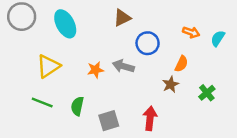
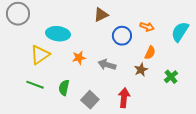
cyan ellipse: (65, 24) -> (58, 34), moved, turned -55
orange arrow: (191, 32) -> (147, 27), moved
cyan semicircle: (218, 38) -> (180, 32), size x1.5
gray arrow: (123, 66) -> (107, 65), moved
gray square: (109, 121) -> (90, 100), turned -30

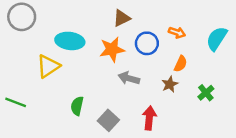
orange star: (79, 58) -> (112, 49), moved, size x1.5
green line: (35, 85) -> (16, 102), moved

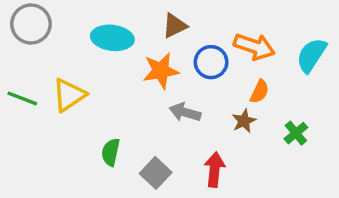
orange arrow: (177, 33) -> (254, 47), size x1.6
cyan ellipse: (70, 41) -> (112, 38), moved
green line: (16, 102) -> (22, 98), moved

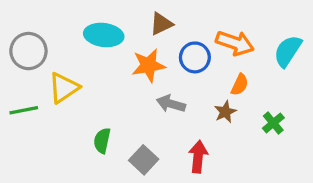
gray circle: (31, 24) -> (28, 51), moved
green line: (22, 98) -> (24, 110), moved, turned -32

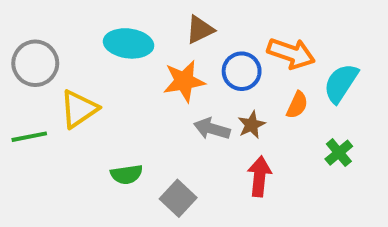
cyan semicircle: (288, 51) -> (341, 83), moved
brown star: (225, 112) -> (252, 125), moved
green semicircle: (102, 141) -> (127, 174), turned -110
red arrow: (198, 157) -> (259, 176), moved

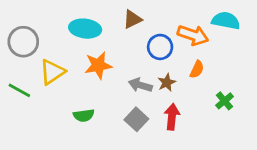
orange star: (184, 81) -> (98, 65), moved
cyan semicircle: (341, 83) -> (226, 21), moved, turned 68
green line: (29, 137) -> (19, 90), turned 40
gray square: (178, 198) -> (136, 119), moved

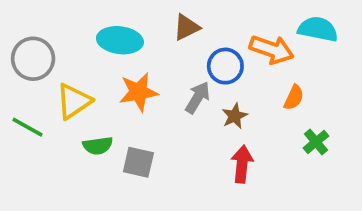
orange semicircle: (197, 69) -> (294, 98), moved
gray arrow: (140, 85) -> (198, 98), moved, turned 105
green semicircle: (84, 115) -> (98, 146), moved
gray square: (136, 119) -> (138, 162), moved, turned -30

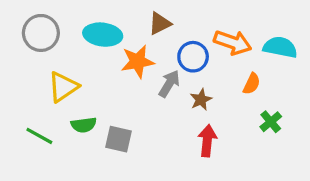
cyan semicircle: (318, 29) -> (280, 47), moved
gray circle: (33, 59) -> (41, 33), moved
orange star: (138, 92) -> (138, 61), moved
green line: (27, 127) -> (39, 136), moved

